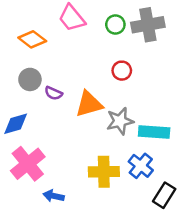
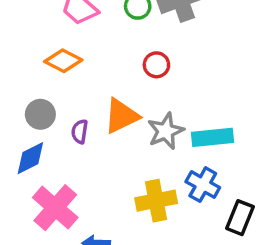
orange diamond: (32, 39) -> (63, 61), moved
gray circle: (30, 79) -> (40, 114), moved
purple semicircle: (53, 93) -> (80, 132), moved, turned 84

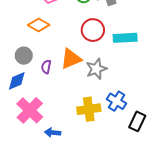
red circle: (156, 65) -> (93, 30), size x1.5
cyan rectangle: (213, 137) -> (125, 38), moved

